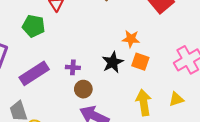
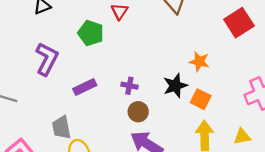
orange square: (140, 62) -> (201, 99), moved
purple rectangle: (34, 73) -> (85, 87), size x0.7

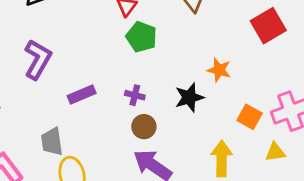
green pentagon: (91, 33) -> (141, 37), moved
orange square: (201, 99) -> (250, 117), moved
yellow triangle: (242, 137) -> (275, 152), moved

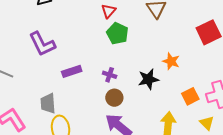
purple L-shape: (38, 59) -> (42, 44), turned 120
orange square: (250, 117) -> (190, 96), turned 30
yellow triangle: (275, 152) -> (207, 123), turned 49

